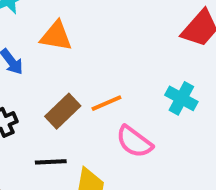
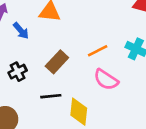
orange line: (106, 103) -> (98, 51), moved

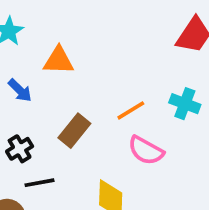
black line: (51, 96) -> (40, 183), moved

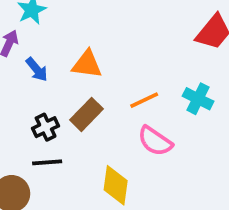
orange triangle: (59, 61) -> (87, 64), moved
black cross: (20, 149) -> (46, 127), moved

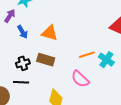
orange line: (144, 100) -> (87, 55), moved
brown rectangle: (87, 114) -> (46, 60), turned 54

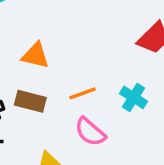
orange line: (87, 55) -> (83, 93), moved

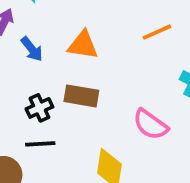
orange line: (83, 93) -> (157, 32), moved

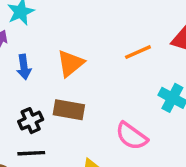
orange triangle: (83, 45) -> (70, 63), turned -48
blue arrow: (32, 49) -> (24, 67), turned 30

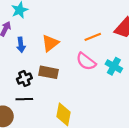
pink semicircle: (132, 136) -> (86, 61), moved

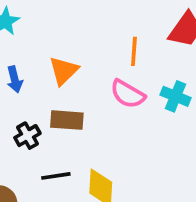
orange line: (93, 37) -> (134, 51), turned -56
black line: (24, 99) -> (56, 176), moved

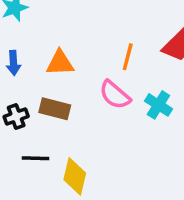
orange triangle: (64, 71) -> (60, 63), turned 32

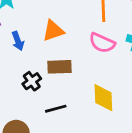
yellow diamond: (75, 176) -> (103, 98), moved

